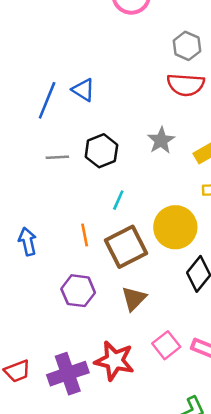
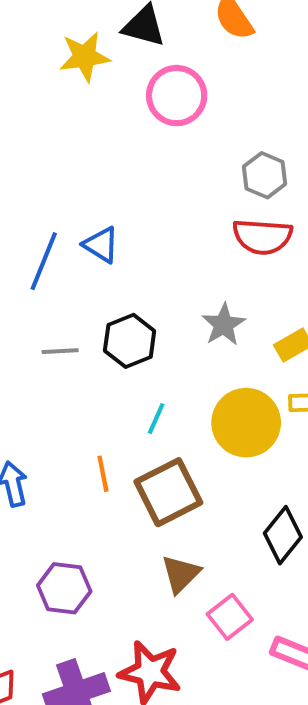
yellow circle: (175, 227) -> (246, 423), moved
purple hexagon: (78, 291) -> (64, 588), moved
pink square: (166, 345) -> (230, 617), moved

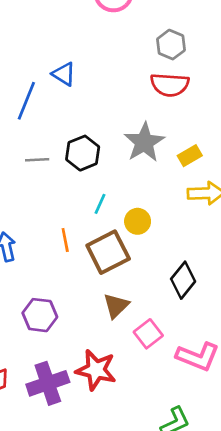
blue triangle: (101, 245) -> (64, 74), moved
gray star: (224, 325) -> (144, 142), size x1.4
yellow circle: (246, 423) -> (138, 221), moved, size x0.6

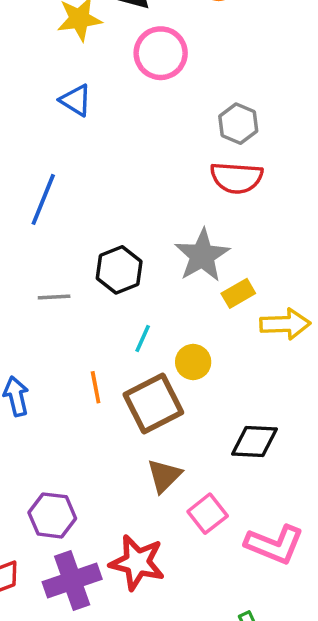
blue triangle: (64, 74) -> (76, 100), moved
yellow rectangle: (190, 156) -> (238, 293), moved
gray line: (37, 160) -> (54, 297), moved
black diamond: (183, 280) -> (255, 441), turned 54
purple hexagon: (40, 315) -> (52, 515), moved

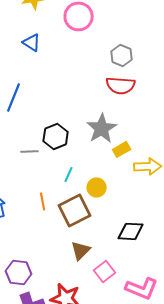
gray line: (54, 297) -> (30, 151), moved

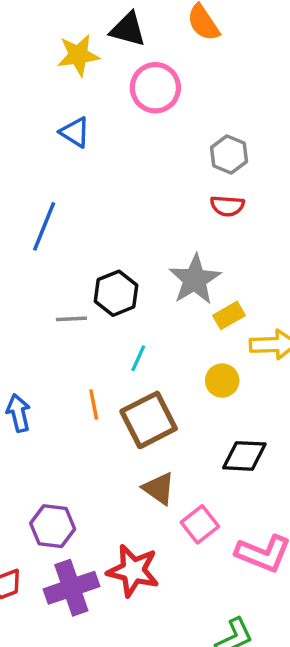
red semicircle: (121, 85) -> (227, 206), size x0.7
yellow circle: (97, 187) -> (222, 381), moved
brown triangle: (81, 250) -> (159, 488), turned -40

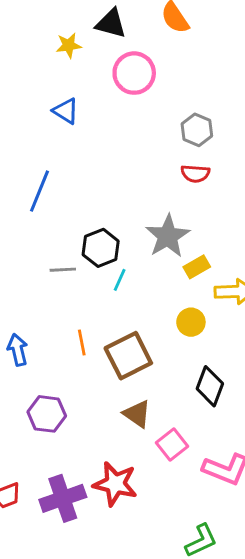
yellow star: (78, 55) -> (69, 45), size x0.7
cyan line: (138, 358) -> (120, 280), moved
black diamond: (244, 456) -> (210, 386), turned -72
purple hexagon: (53, 526) -> (47, 414), moved

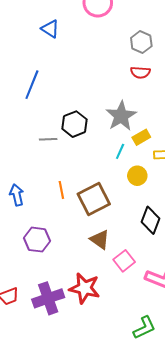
cyan line: (120, 280) -> (120, 151), moved

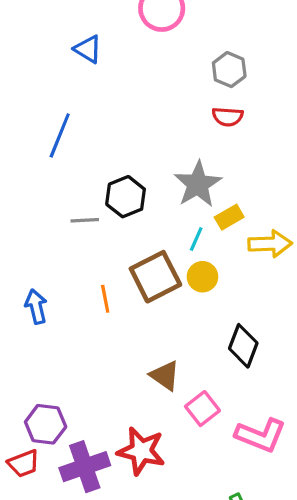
yellow circle: (137, 176) -> (202, 277), moved
brown square: (94, 199) -> (155, 277), moved
purple hexagon: (37, 240) -> (46, 424), moved

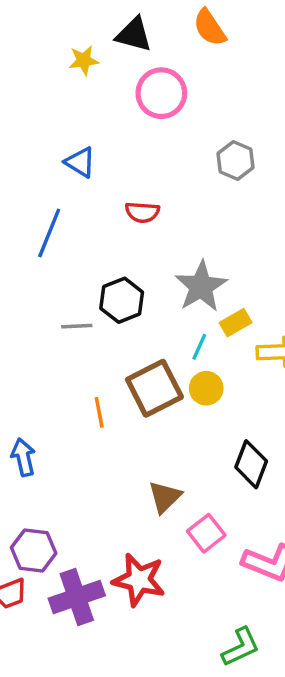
blue triangle: (88, 49) -> (80, 162), moved
red semicircle: (228, 117) -> (142, 212), moved
blue arrow: (36, 307) -> (23, 457), moved
brown triangle: (165, 376) -> (165, 497), turned 40

